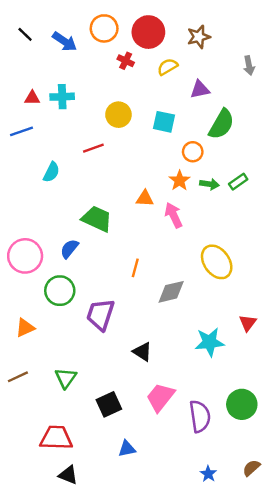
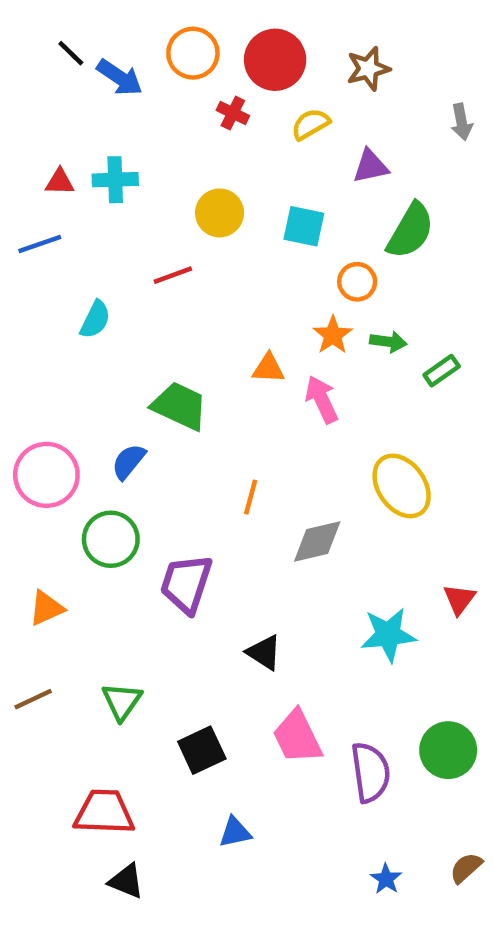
black line: (25, 34) -> (71, 53), moved
green rectangle: (238, 182) -> (442, 371), moved
pink trapezoid: (160, 397) -> (297, 737), turned -64

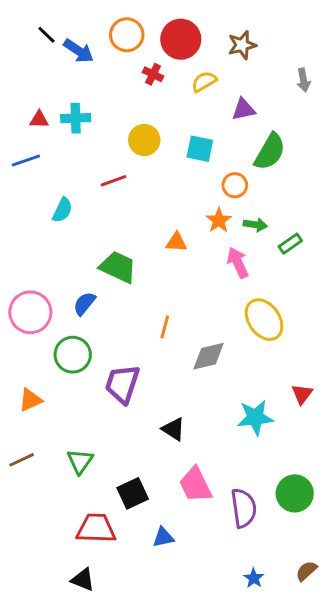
pink arrow: (322, 399) -> (238, 263), moved
red trapezoid: (104, 812) -> (96, 528), moved
blue triangle: (235, 832) -> (163, 537), moved

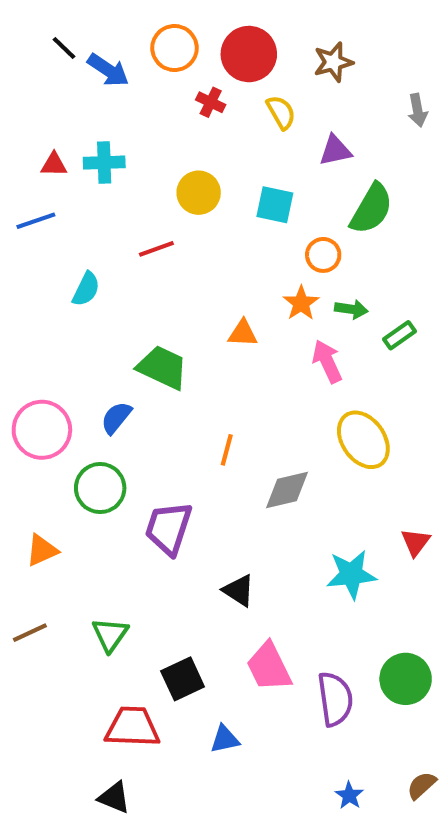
yellow semicircle: (204, 82) -> (281, 112), turned 90

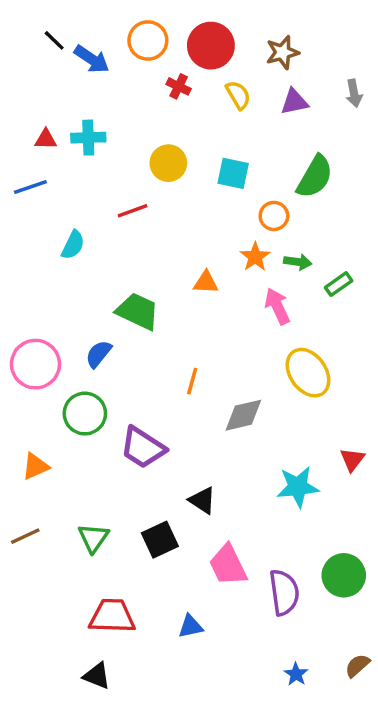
purple triangle: (335, 150) -> (294, 102), moved
purple trapezoid: (168, 528) -> (143, 448), turned -75
black square: (183, 679) -> (160, 540), moved

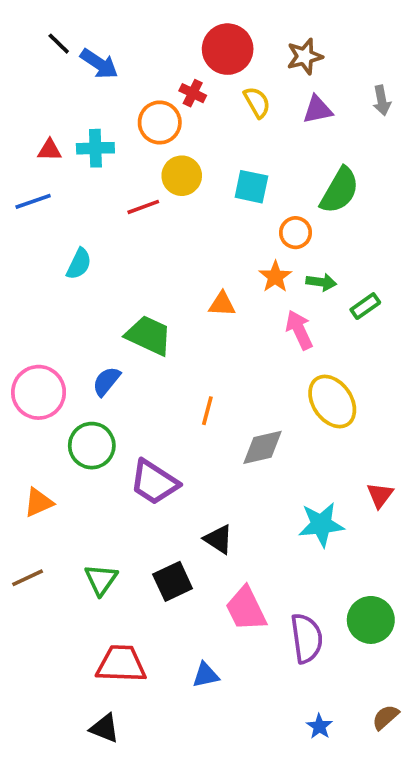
orange circle: (148, 40) -> (160, 122), moved
red line: (133, 211) -> (143, 207), moved

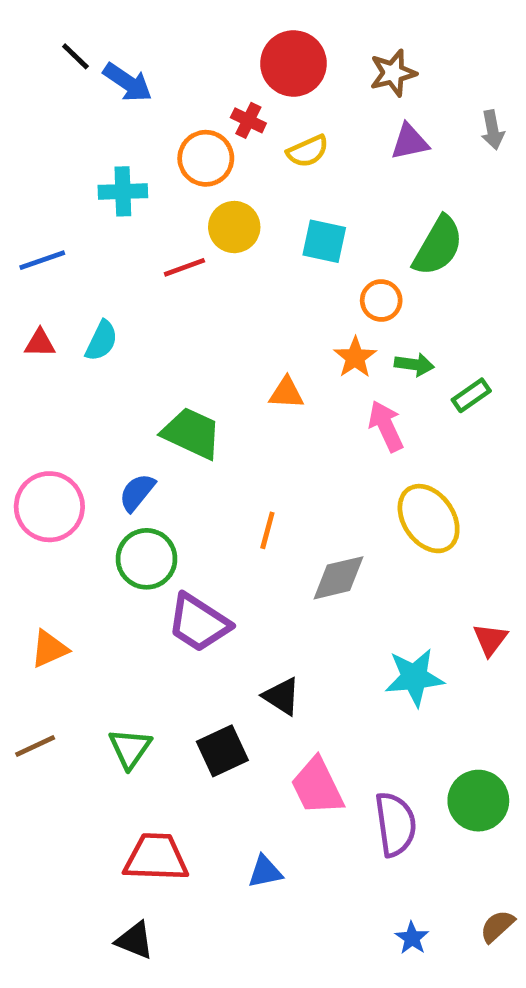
yellow semicircle: (257, 102) -> (308, 151), moved, turned 96
red triangle: (50, 150) -> (40, 343), moved
green circle: (92, 446) -> (147, 559), moved

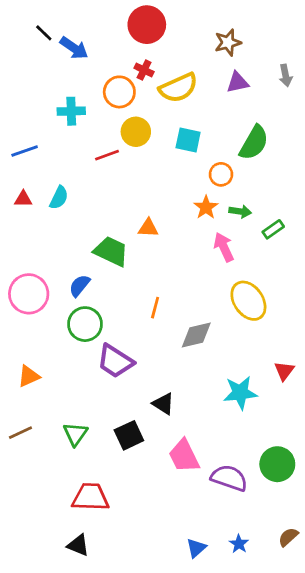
red circle: (293, 63) -> (147, 25), moved
yellow semicircle: (308, 151) -> (178, 88), size x1.6
orange triangle: (286, 393) -> (148, 228), moved
purple semicircle: (395, 824) -> (229, 478), turned -63
blue triangle: (265, 872) -> (196, 548), moved, turned -30

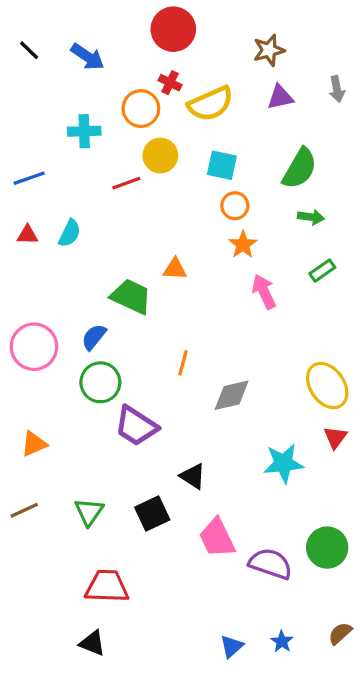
black line: (44, 33) -> (29, 50), moved
orange circle: (221, 174) -> (235, 206), moved
green arrow: (240, 211) -> (311, 217), moved
yellow ellipse: (248, 301) -> (327, 386), moved

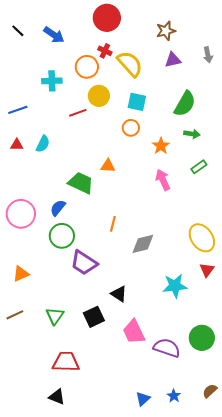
yellow semicircle: (211, 104) -> (130, 64), turned -108
orange circle: (235, 206) -> (131, 128), moved
orange star: (243, 245) -> (161, 146), moved

